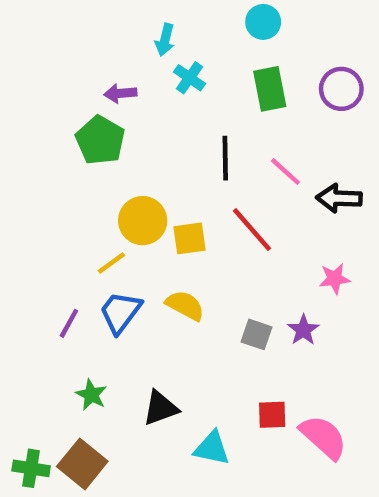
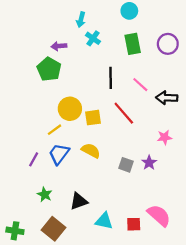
red square: (272, 415) -> (134, 224), moved
brown square: (82, 464) -> (53, 229), moved

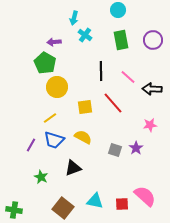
yellow circle: (70, 109) -> (57, 87), moved
blue trapezoid: (59, 154) -> (54, 140), turned -110
black triangle: (79, 201) -> (73, 168), moved
brown square: (53, 229) -> (63, 208), moved

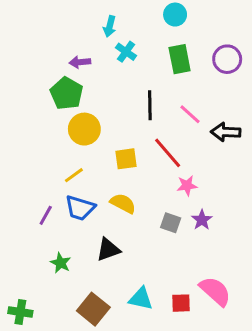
pink star: (150, 125) -> (187, 186), moved

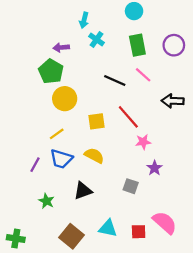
black line: (150, 105) -> (115, 80), turned -65
pink line: (190, 114) -> (143, 75), moved
gray square: (171, 223) -> (131, 186), moved

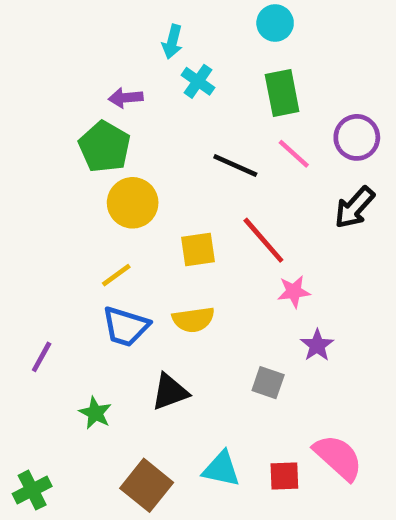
purple circle: (174, 45) -> (357, 137), moved
black arrow: (173, 101) -> (354, 207), turned -50
yellow semicircle: (94, 155) -> (193, 320), turned 144
purple line: (35, 165) -> (42, 357), moved
green cross: (16, 239) -> (32, 490), turned -36

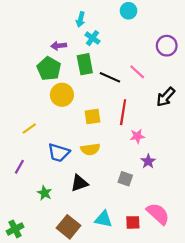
green rectangle: (282, 93) -> (85, 64), moved
purple circle: (357, 137) -> (167, 46), moved
red line: (263, 240) -> (123, 112), turned 50
yellow line: (116, 275) -> (29, 129), moved

